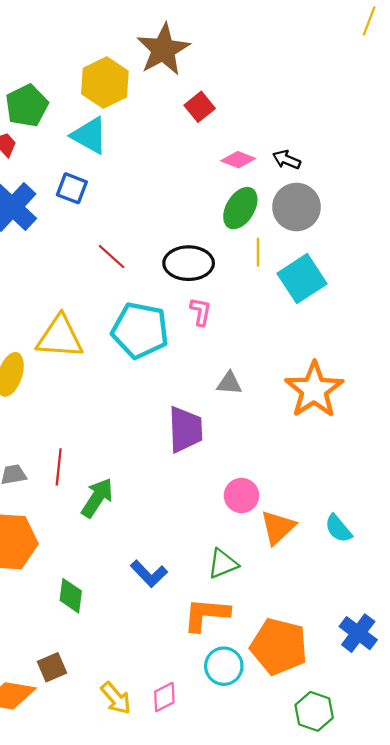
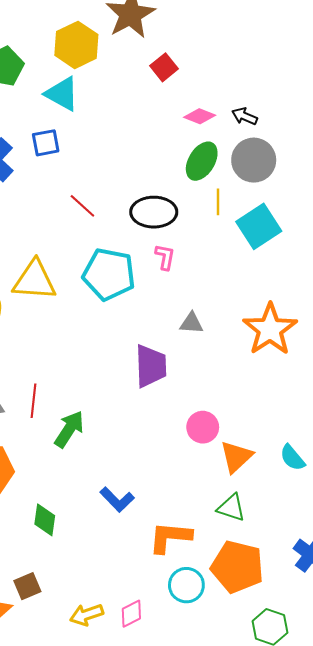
blue square: (72, 188) -> (46, 143), turned -32
green triangle: (223, 564) -> (231, 508), moved, turned 40
yellow arrow: (116, 698) -> (87, 615), turned 112

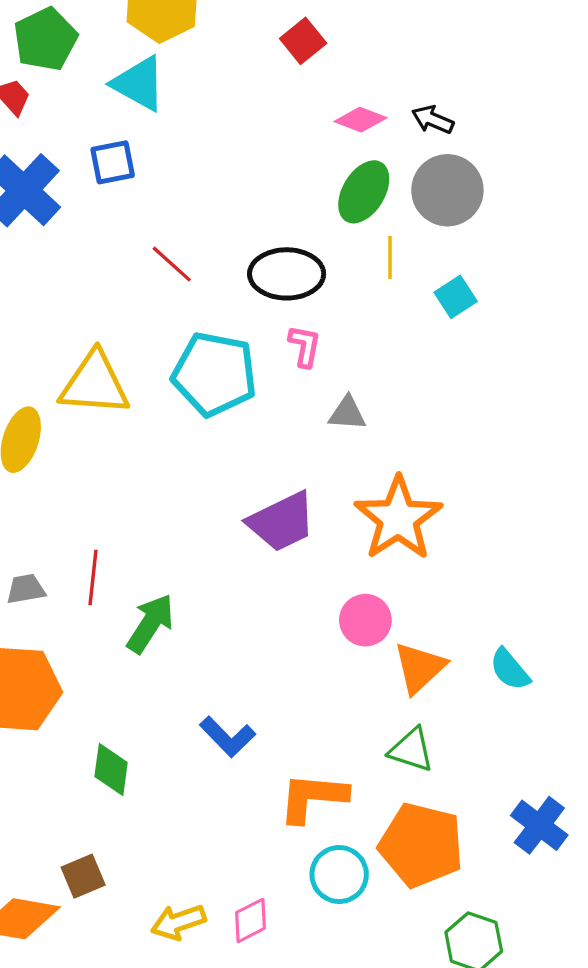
cyan square: (259, 226) -> (456, 297), size x0.6
gray triangle: (192, 323) -> (347, 413), moved
orange star: (270, 329) -> (398, 518), moved
purple trapezoid: (151, 366) -> (282, 522), turned 66

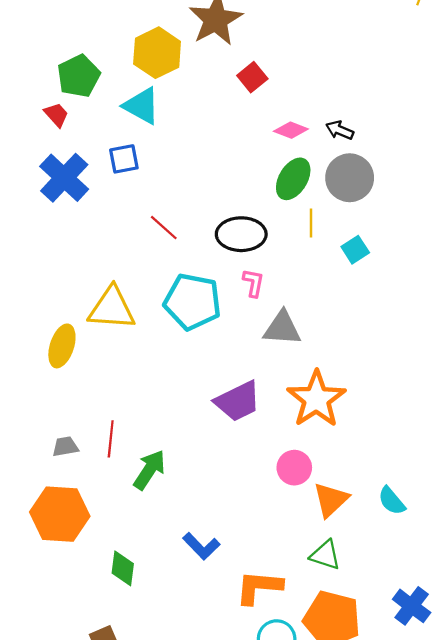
gray triangle: (347, 413) -> (282, 328), size x1.5

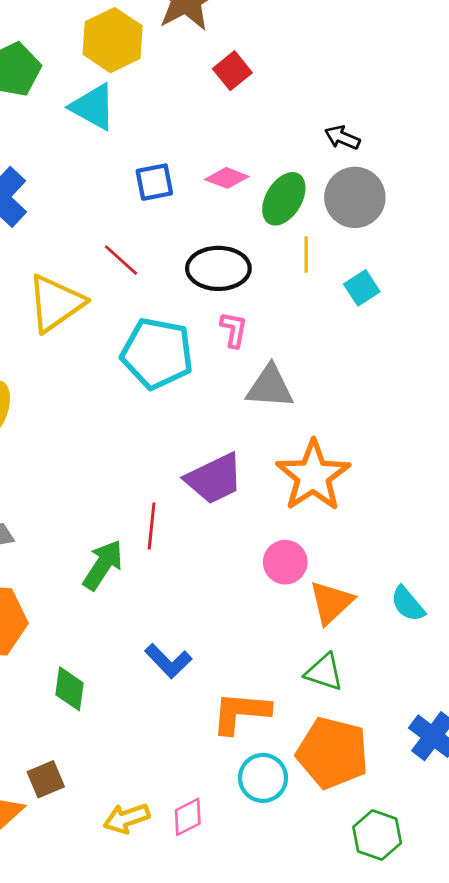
pink diamond: (291, 130) -> (227, 178), moved
blue square: (124, 159) -> (154, 182), moved
yellow triangle: (112, 308) -> (56, 303), moved, turned -39
red line: (111, 439) -> (152, 526), moved

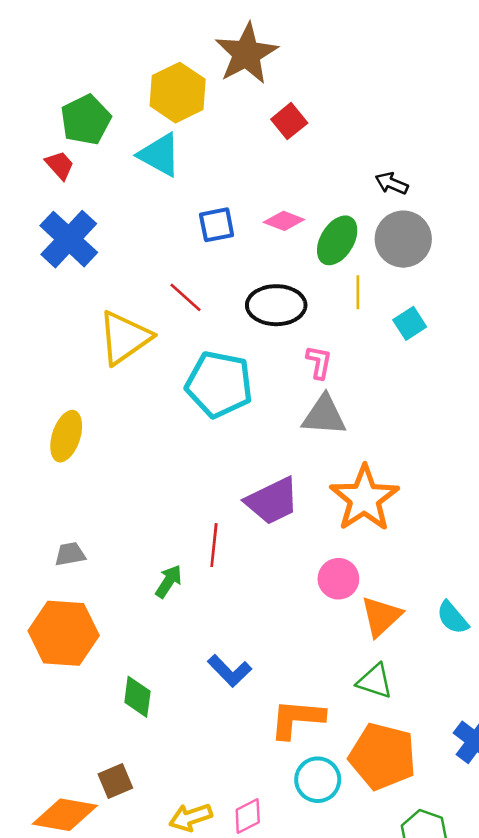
pink L-shape: (234, 330) -> (319, 362), moved
green arrow: (103, 565) -> (169, 581), size x0.7

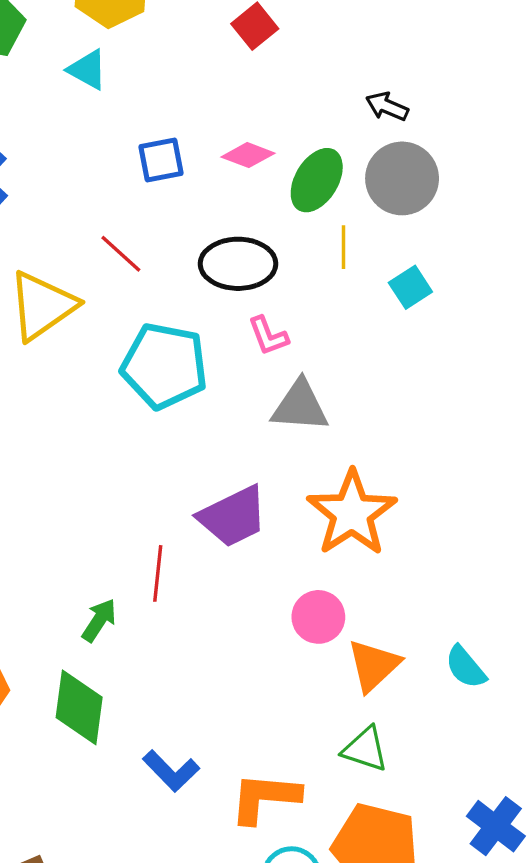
cyan triangle: (160, 155) -> (87, 70), size x0.7
pink L-shape: (319, 362) -> (268, 336), moved, turned 148
blue L-shape: (230, 671) -> (171, 771), moved
green diamond: (137, 697) -> (79, 707), moved, size x1.4

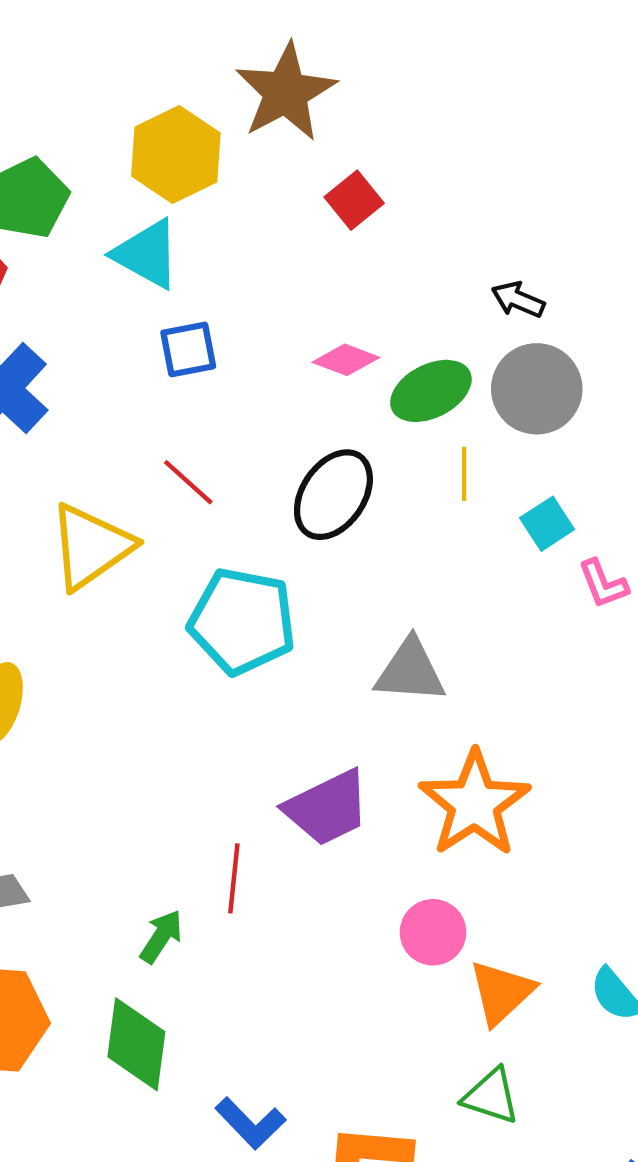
cyan triangle: (87, 70) -> (147, 254), size x1.4
blue square: (161, 160) -> (188, 349), moved
green ellipse: (317, 180) -> (431, 391), turned 32
black ellipse: (238, 264) -> (333, 495), turned -56
pink L-shape: (268, 336) -> (603, 584), moved

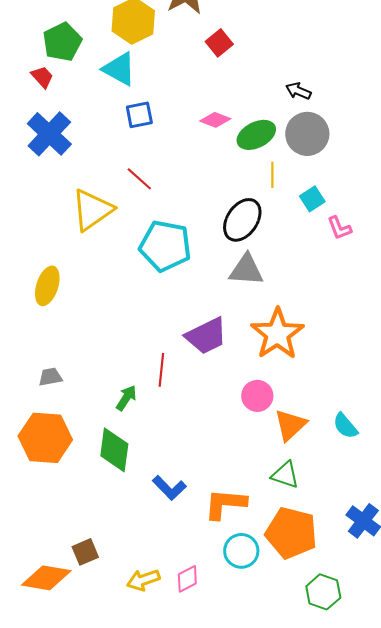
black ellipse: (333, 495) -> (242, 220), moved

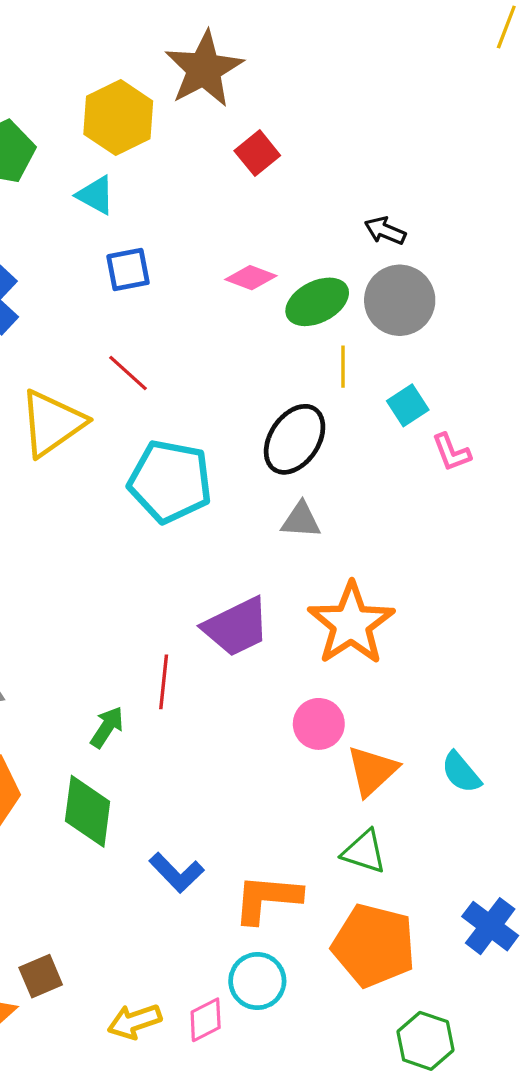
cyan triangle: (119, 69) -> (96, 195), size x0.7
gray triangle: (246, 270) -> (301, 520), size x0.7
cyan circle: (241, 551) -> (257, 981), moved

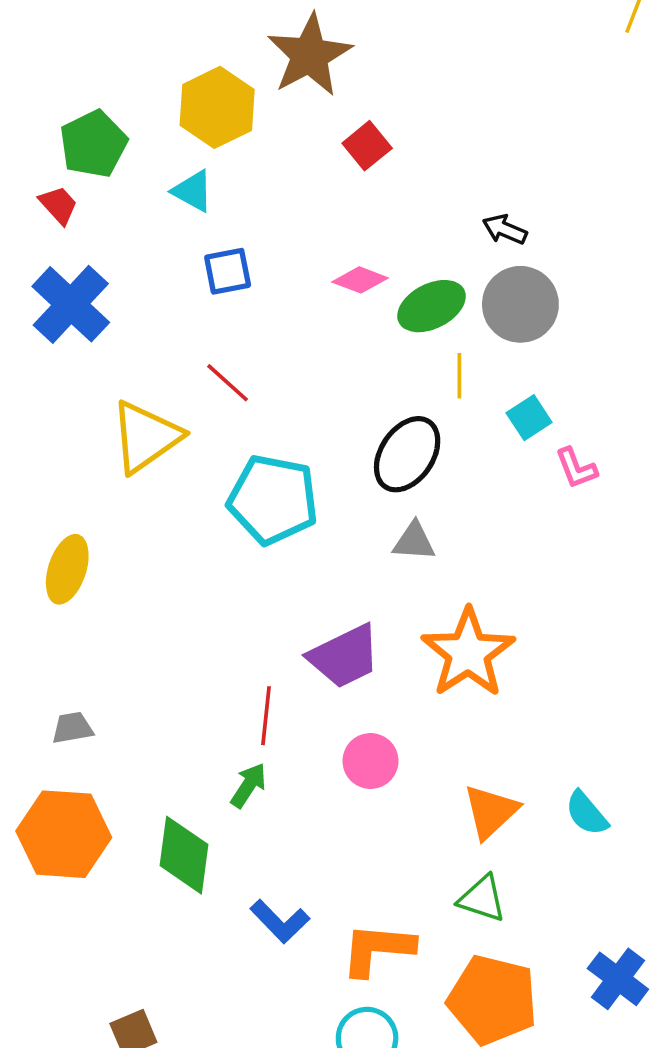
pink circle: (319, 724) -> (370, 761), moved
green arrow: (107, 727) -> (248, 785), moved

